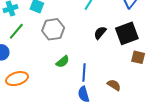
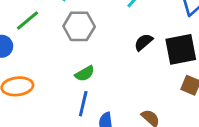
blue line: (84, 73) -> (83, 104), moved

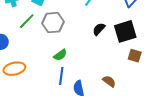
green line: (28, 20) -> (27, 21), moved

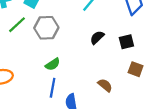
black square: (125, 31) -> (126, 42), size x0.6
brown semicircle: (109, 81) -> (105, 85), moved

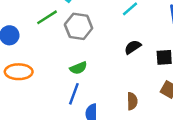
brown semicircle: (105, 85) -> (132, 101), turned 40

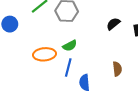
orange ellipse: (19, 72) -> (44, 54), moved

